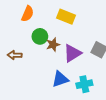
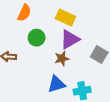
brown star: (53, 45) -> (62, 59), moved
purple triangle: (72, 53) -> (70, 39), moved

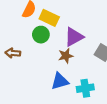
yellow rectangle: (65, 18) -> (49, 18), moved

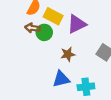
purple triangle: (74, 37) -> (77, 24), moved
brown arrow: (13, 53) -> (32, 28), moved

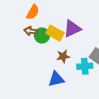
yellow rectangle: (53, 16) -> (55, 33), moved
cyan cross: (86, 87) -> (85, 66), moved

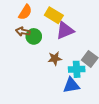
yellow rectangle: (55, 33) -> (54, 15), moved
blue triangle: (56, 79) -> (71, 85), moved

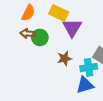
purple triangle: (65, 30) -> (72, 28), turned -30

